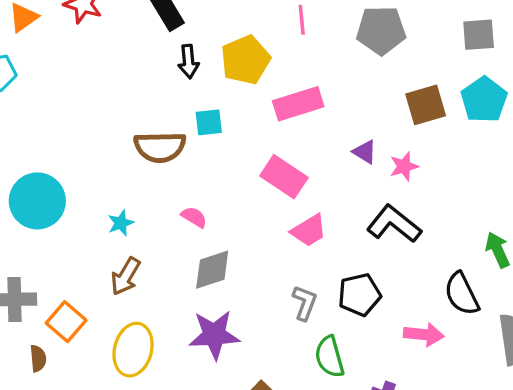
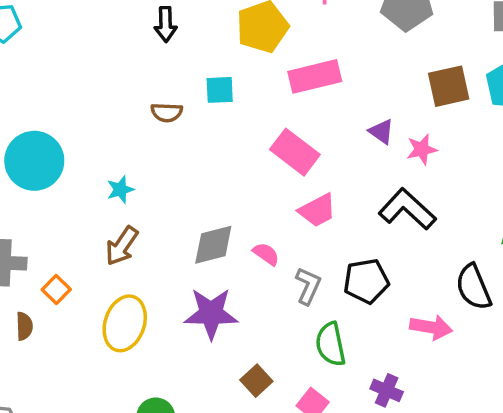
black arrow: (188, 61) -> (166, 24), moved
brown semicircle: (160, 147) -> (167, 112), size x0.6
pink semicircle: (194, 217) -> (266, 254), moved
orange square: (66, 322) -> (56, 289), size x0.7

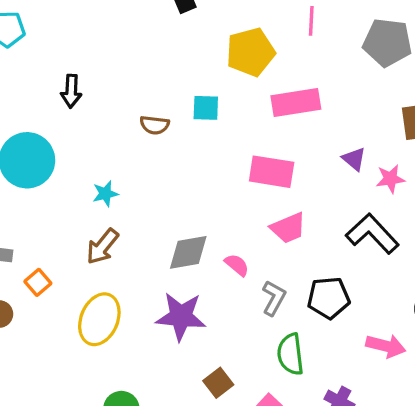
black arrow: (166, 24) -> (71, 91), moved
pink rectangle: (295, 152) -> (272, 172), turned -33

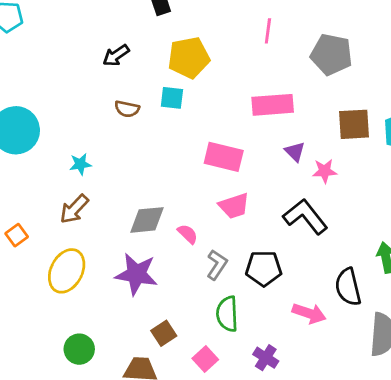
yellow pentagon: (251, 52) -> (189, 58), moved
black arrow: (71, 91) -> (116, 55), moved, turned 48
pink rectangle: (296, 102) -> (273, 105), moved

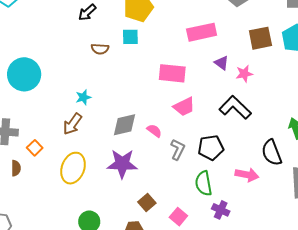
cyan star: (80, 164) -> (83, 97), moved
green semicircle: (227, 314) -> (204, 183), moved

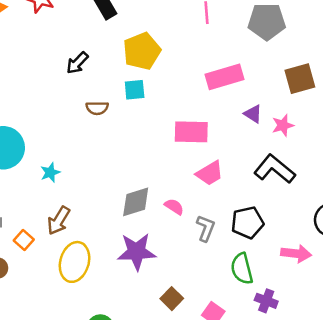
cyan star: (83, 97) -> (50, 172), moved
brown arrow: (72, 124) -> (59, 221), moved

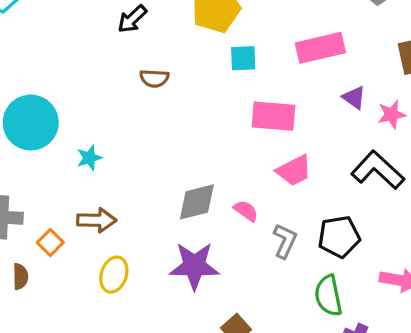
cyan square: (135, 90) -> (243, 58), moved
brown arrow: (59, 221) -> (97, 220), turned -124
yellow ellipse: (75, 262) -> (114, 275), size x0.7

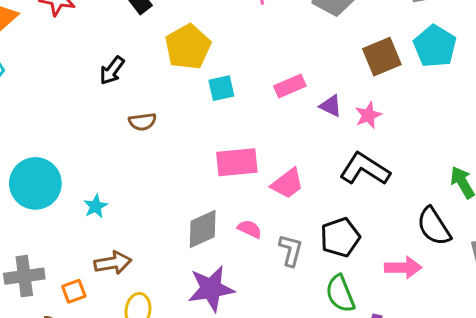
pink rectangle: (320, 48) -> (290, 86), moved, size x0.7
pink rectangle: (274, 116) -> (237, 162), moved
orange square: (50, 243) -> (74, 291), turned 35

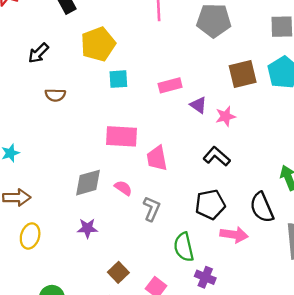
black L-shape: (365, 169) -> (217, 156), size x0.7
pink trapezoid: (287, 184) -> (157, 158), turned 108
black pentagon: (340, 237) -> (210, 205), moved
purple star: (211, 289) -> (87, 228), size x0.6

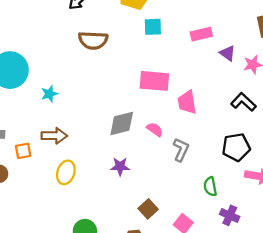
brown semicircle: (55, 95) -> (93, 40), size x1.5
green semicircle: (184, 247) -> (210, 187), size x0.7

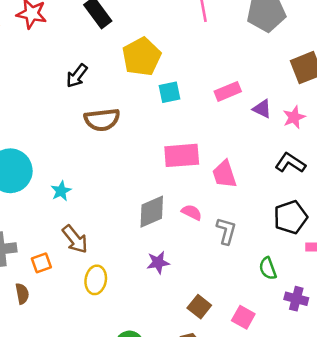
brown arrow: (54, 136) -> (75, 239), turned 60

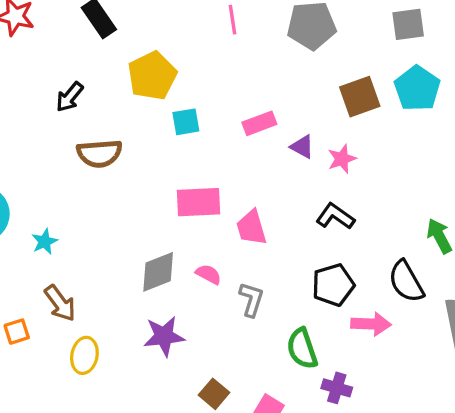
purple star: (158, 262) -> (164, 336), size x1.4
green semicircle: (268, 268) -> (302, 349), size x1.4

